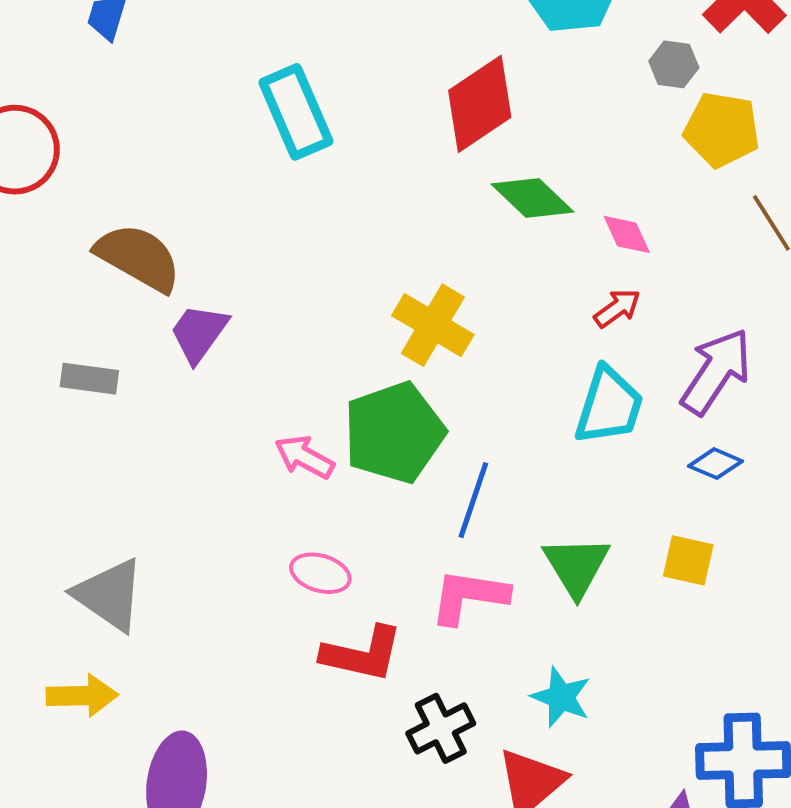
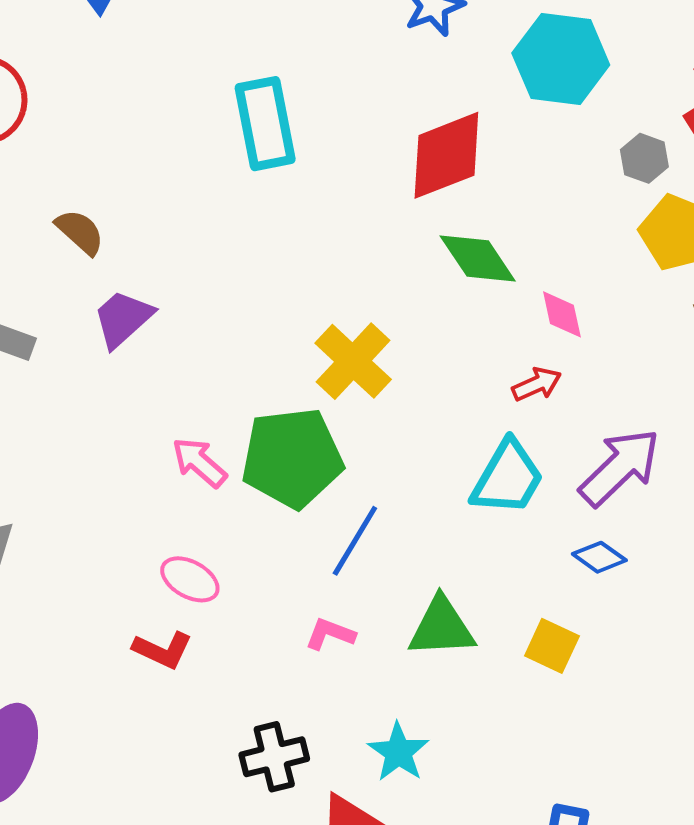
brown semicircle: (138, 257) -> (80, 232), size x0.6
green triangle: (576, 566) -> (441, 627), turned 46
pink L-shape: (469, 596) -> (330, 634), size x0.6
red L-shape: (362, 654) -> (163, 650), moved, size x0.7

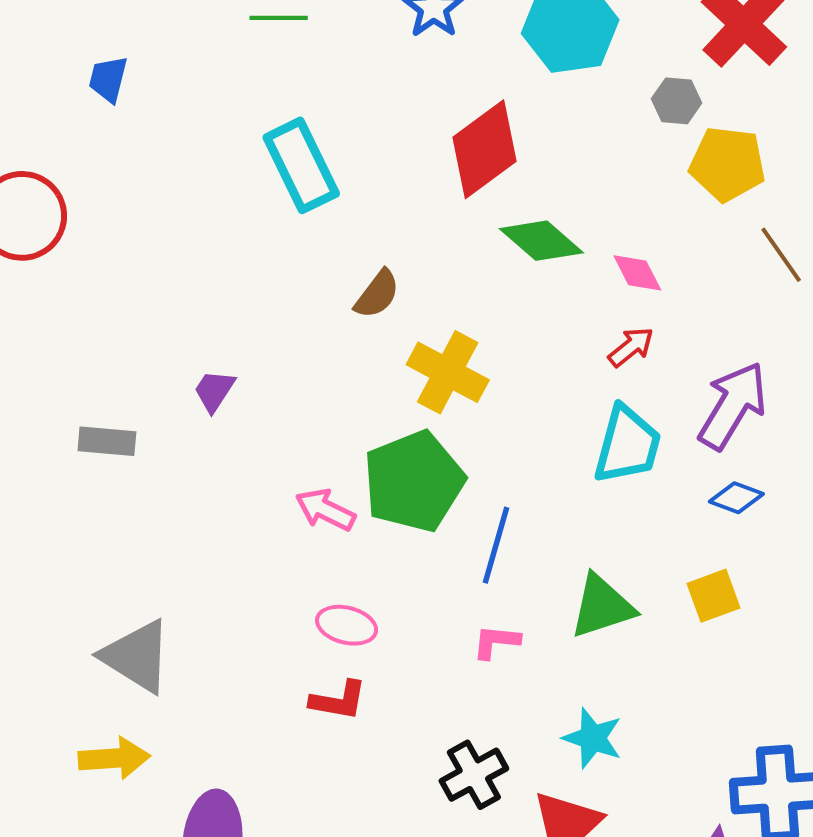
brown semicircle: (80, 232) -> (377, 294), moved, turned 100
purple trapezoid: (123, 319) -> (214, 391), size x0.7
yellow square: (552, 646) -> (713, 596), turned -30

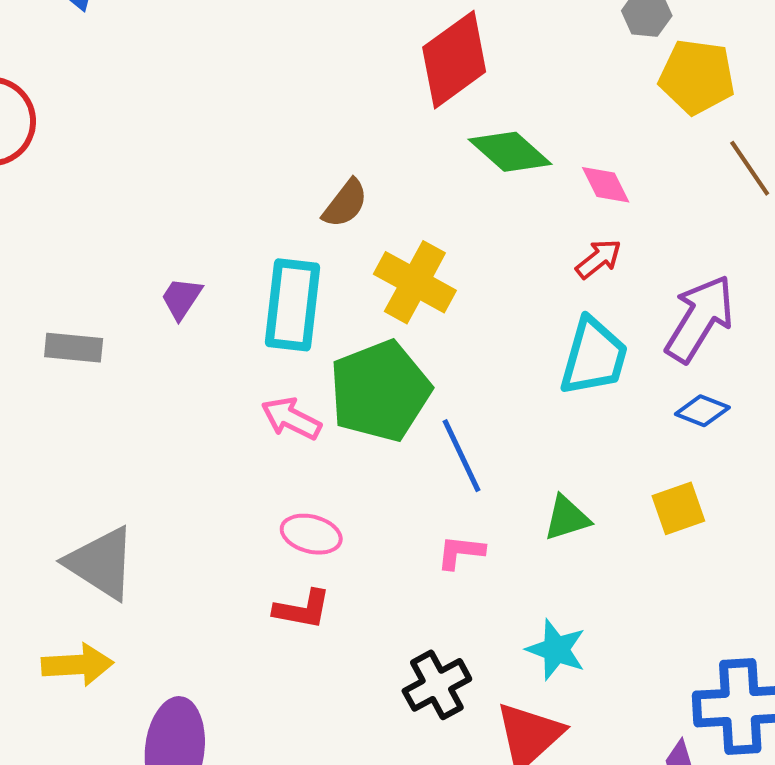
cyan rectangle: (301, 165) -> (293, 305), moved, turned 32
blue line: (496, 545) -> (461, 456), turned -42
green triangle: (602, 606) -> (567, 518), size x0.7

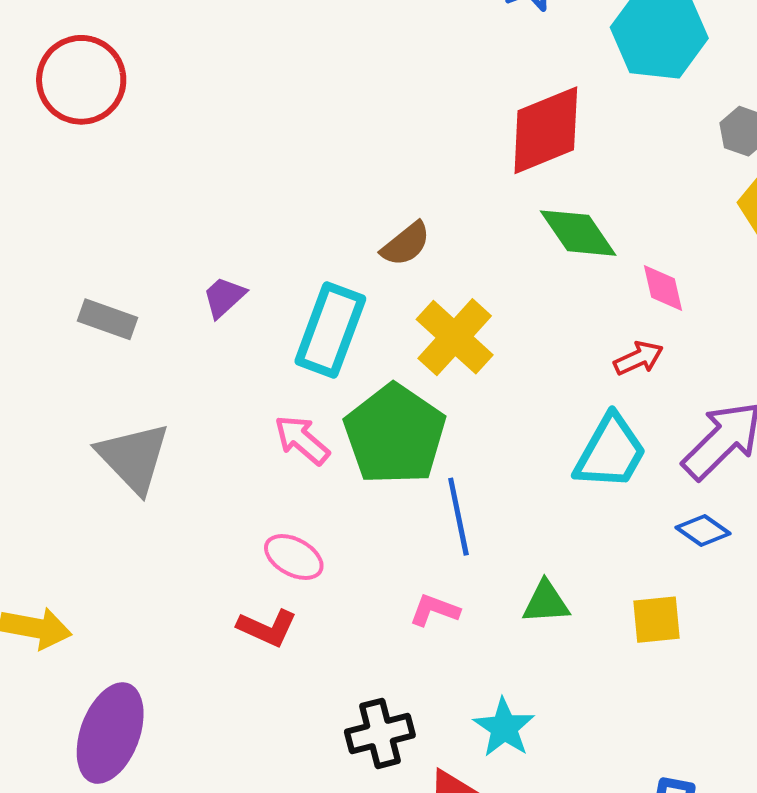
green pentagon: (380, 391) -> (395, 434), turned -30
gray triangle: (101, 563) -> (134, 458), moved

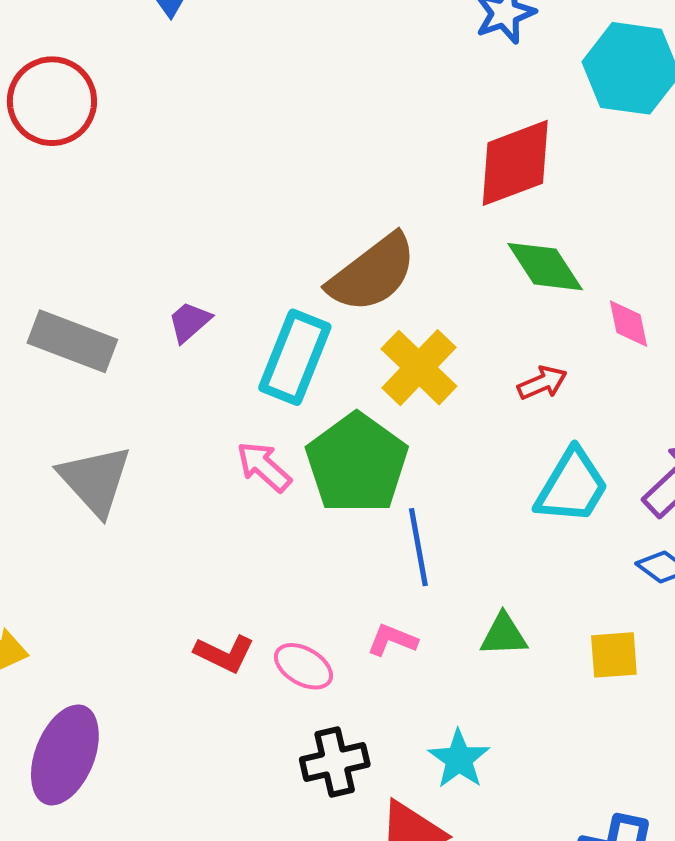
brown semicircle: (406, 244) -> (372, 273), size x1.8
gray rectangle: (108, 319) -> (72, 341), size x1.5
red arrow: (639, 358) -> (542, 383), moved
pink ellipse: (294, 557) -> (303, 666), moved

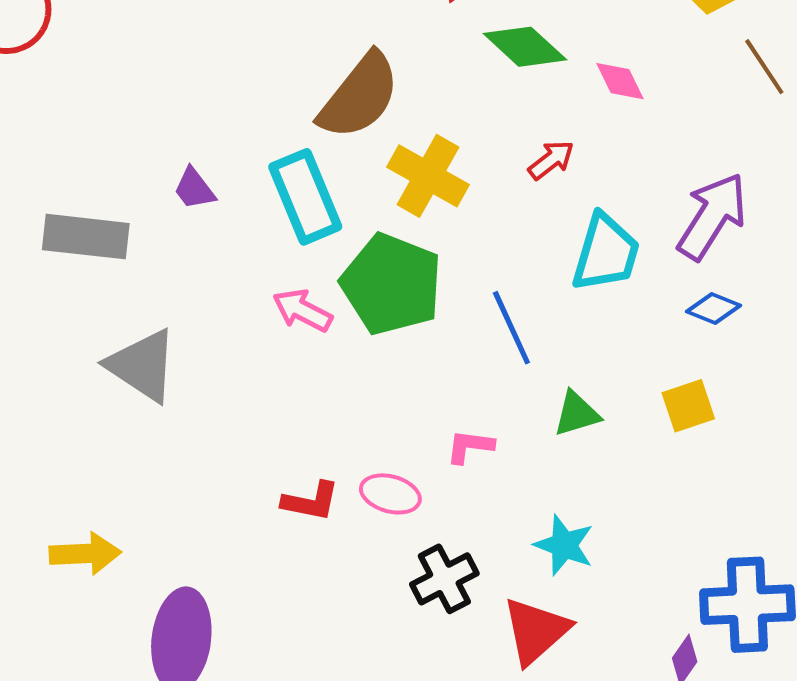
purple trapezoid: (189, 322) -> (194, 189), turned -72
cyan rectangle: (295, 357) -> (305, 197), turned -30
blue line: (418, 547) -> (511, 328), moved

